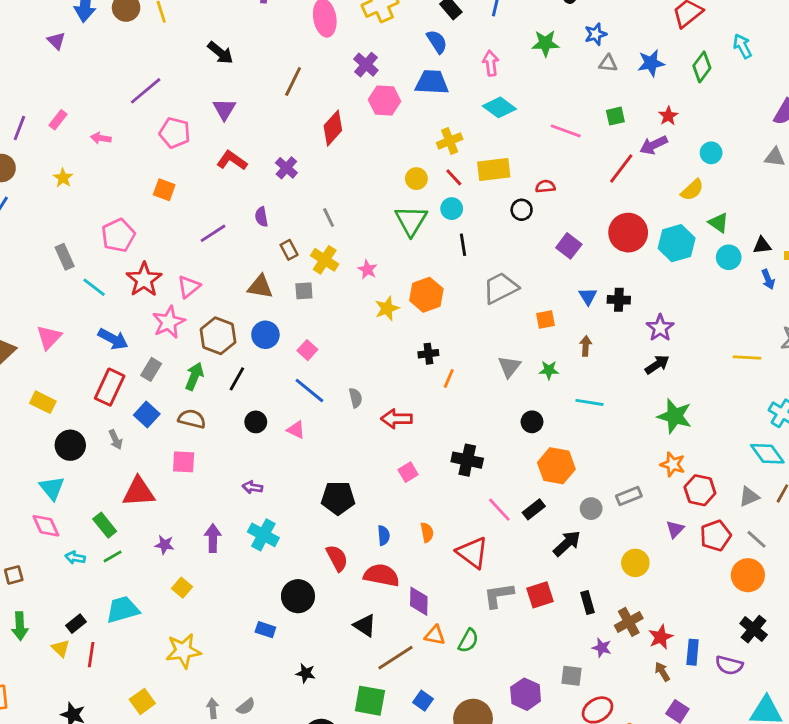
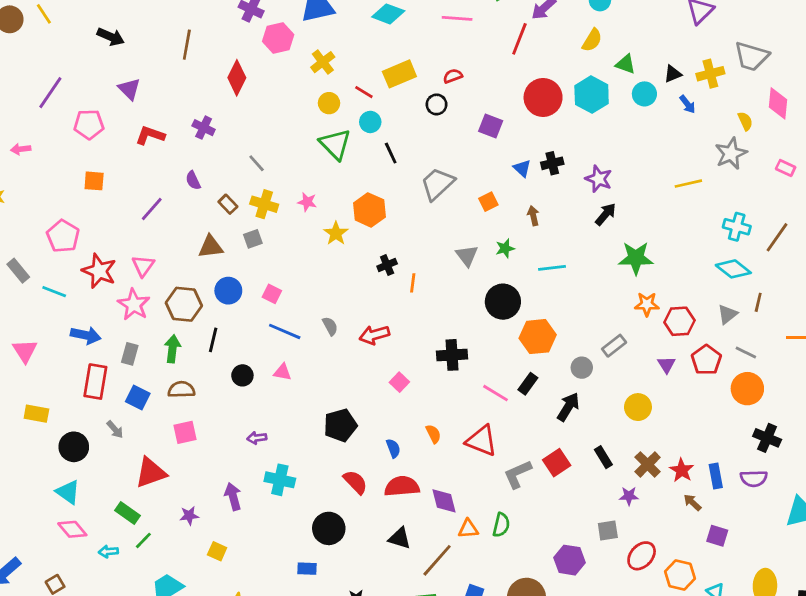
yellow cross: (450, 141) -> (323, 62), moved
black circle: (532, 422) -> (503, 302), size x1.6

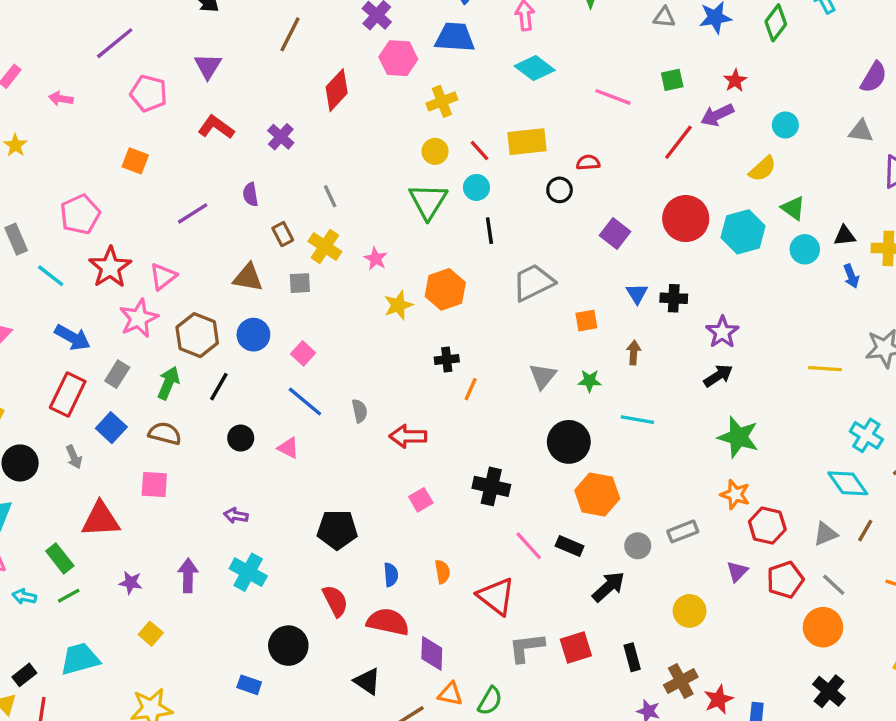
black rectangle: (528, 384) -> (570, 546), turned 60

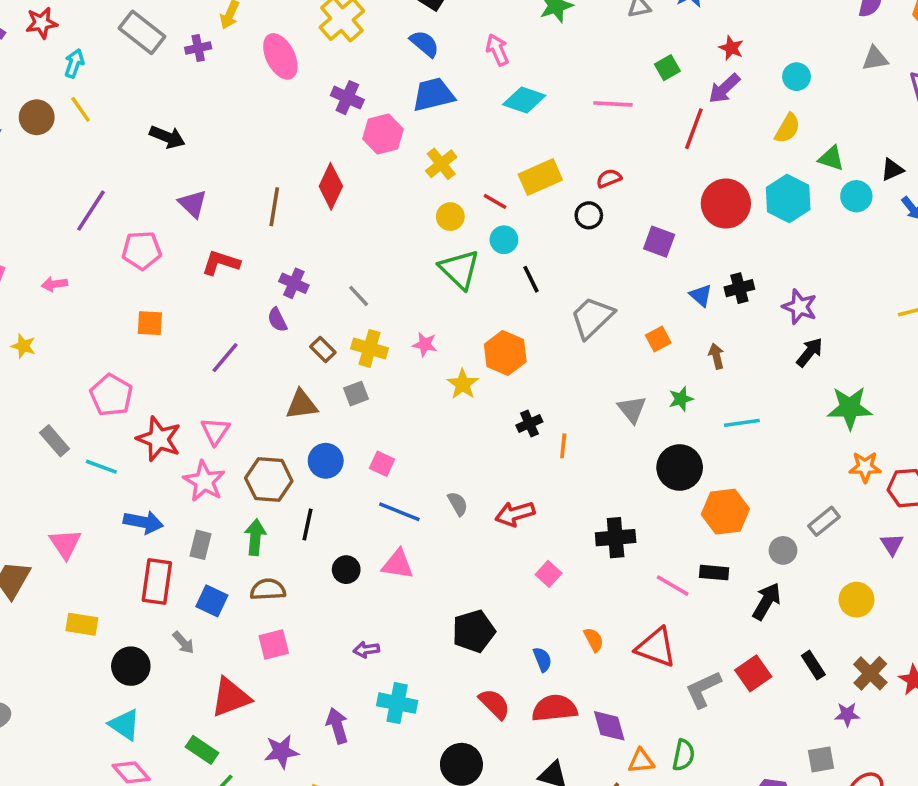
brown line: (290, 34) -> (274, 207), moved
purple cross: (281, 137) -> (294, 283), moved
pink triangle: (288, 448) -> (398, 564), size x1.4
purple star: (131, 583) -> (281, 751), size x1.4

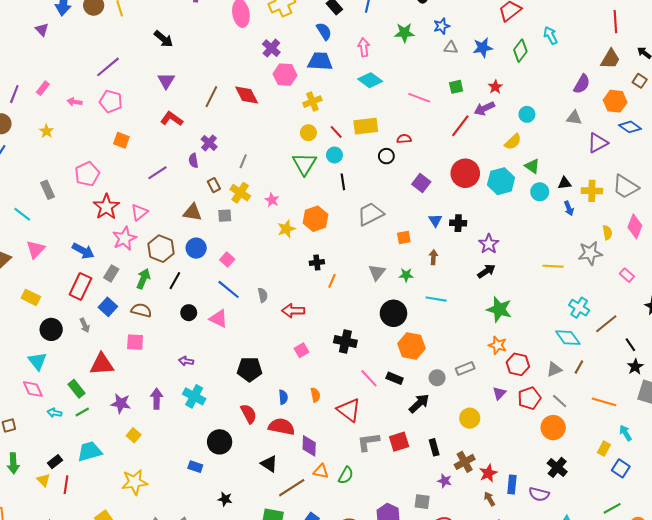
red diamond: (331, 186) -> (247, 95), turned -70
pink pentagon: (142, 250) -> (111, 101), moved
gray line: (359, 296) -> (243, 161), turned 48
cyan line: (101, 467) -> (22, 214), moved

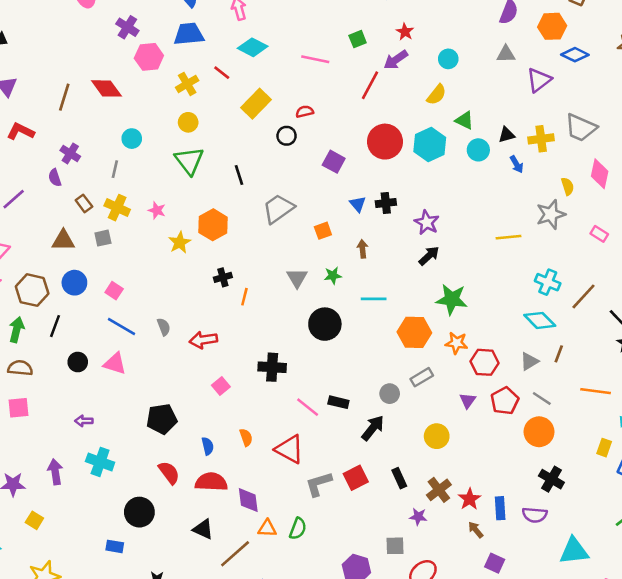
yellow rectangle: (366, 126) -> (256, 104), turned -30
red line: (336, 132) -> (222, 73), moved
cyan circle: (334, 155) -> (132, 139), moved
orange hexagon: (411, 346) -> (414, 332), moved

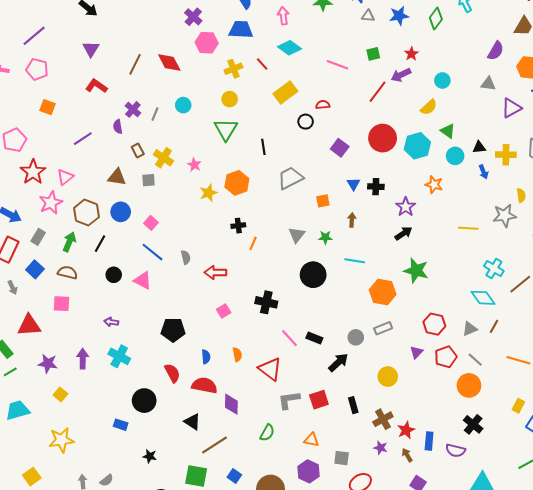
gray line: (115, 169) -> (155, 114), moved
orange star: (456, 343) -> (434, 185), moved
purple star: (418, 517) -> (380, 448), moved
orange triangle: (267, 528) -> (311, 440), moved

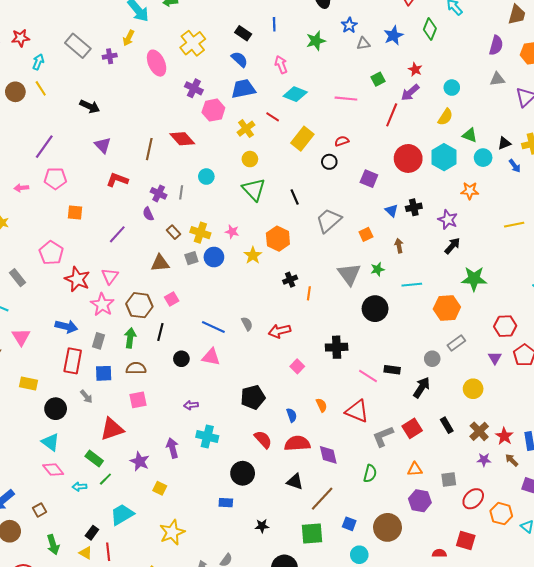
blue circle: (121, 212) -> (214, 257), moved
pink square: (151, 223) -> (172, 299), moved, turned 32
gray triangle: (297, 235) -> (349, 274), size x1.4
blue square: (35, 269) -> (104, 373), turned -30
purple star: (48, 363) -> (140, 461), turned 30

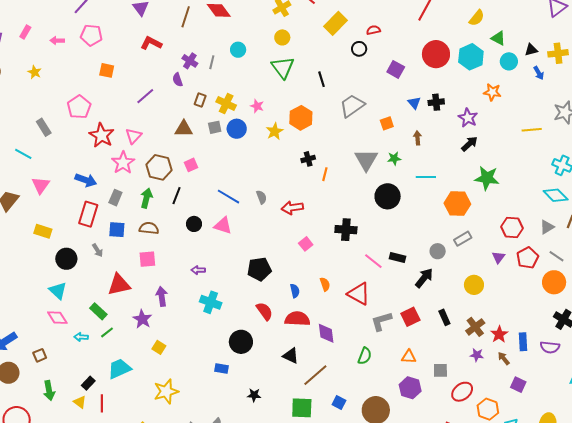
brown rectangle: (174, 232) -> (200, 100), turned 56
purple arrow: (172, 448) -> (162, 296), moved

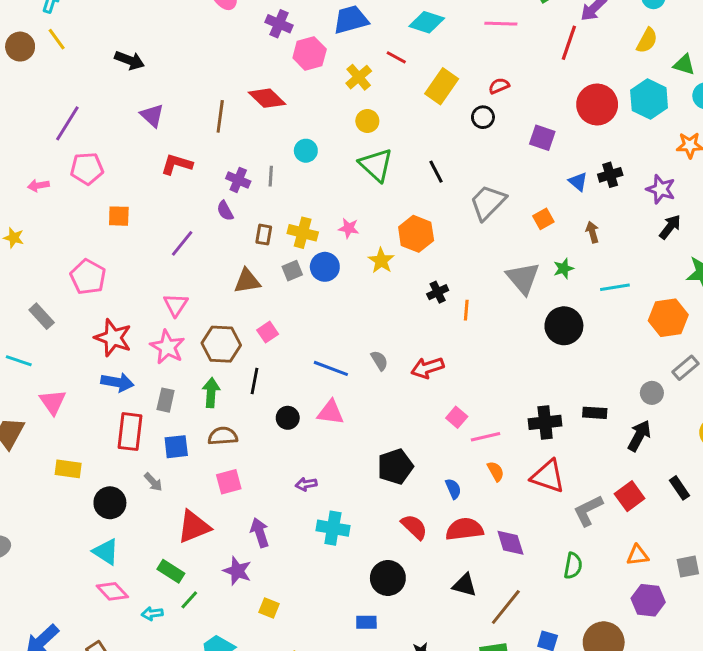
red star: (102, 135) -> (113, 338), moved
black cross: (346, 230) -> (545, 422), moved
pink line: (373, 261) -> (485, 437), moved, turned -42

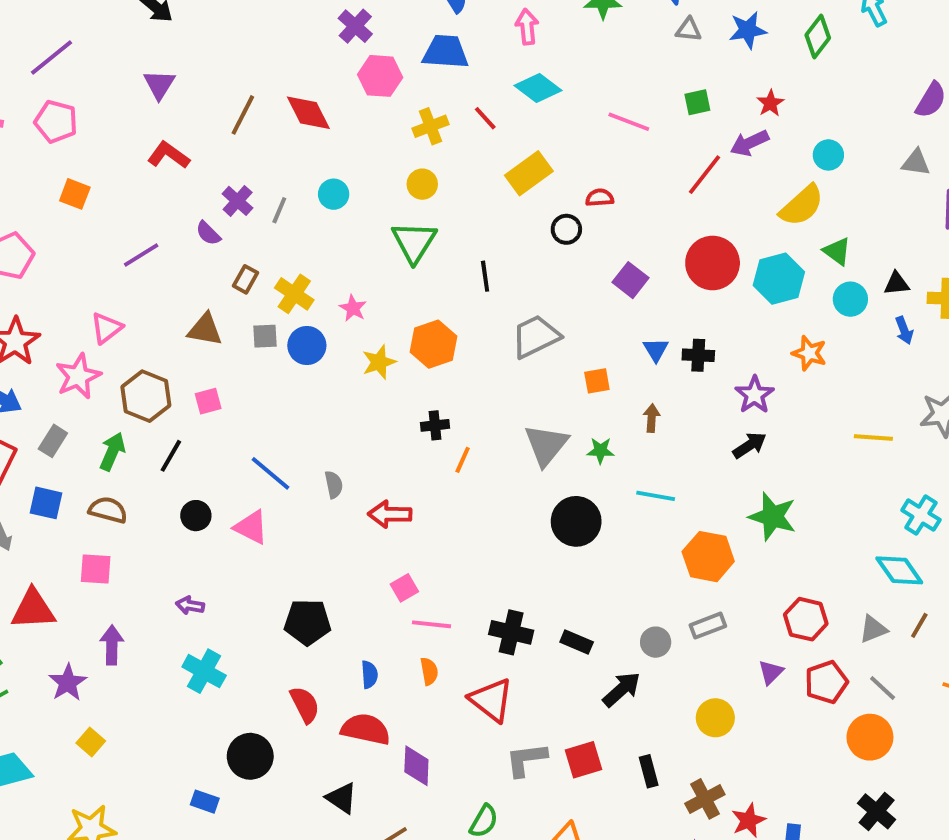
yellow semicircle: (647, 40) -> (802, 206), size x1.4
purple semicircle: (225, 211) -> (208, 233), turned -36

